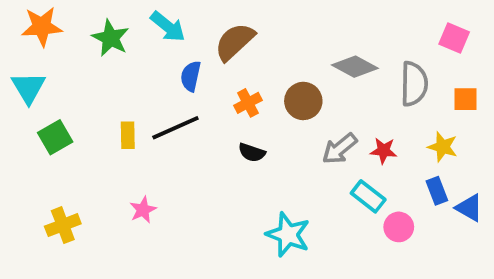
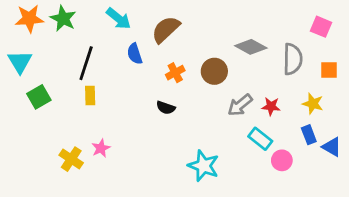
green star: (111, 38) -> (63, 19), moved
blue semicircle: (191, 76) -> (135, 54), turned -30
black line: (175, 128) -> (86, 63), moved, turned -48
black semicircle: (252, 153) -> (166, 108), moved
yellow cross: (63, 225) -> (71, 159), moved, turned -35

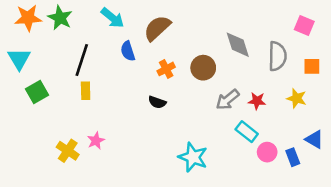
gray diamond: (251, 47) -> (238, 45), turned 44
blue rectangle: (309, 135) -> (293, 157), moved

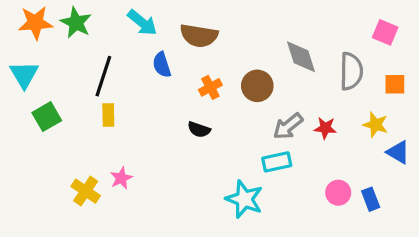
brown semicircle: (157, 28) -> (199, 36), turned -128
cyan rectangle: (247, 132) -> (277, 162), moved, turned -50
blue triangle: (314, 139) -> (398, 152), moved

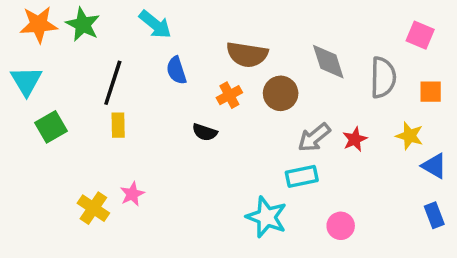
brown semicircle: (199, 36) -> (247, 55), moved
red star: (325, 128) -> (355, 139), turned -30
black semicircle: (199, 130) -> (205, 132), moved
pink circle: (338, 193) -> (341, 226), moved
blue rectangle: (371, 199) -> (434, 215), moved

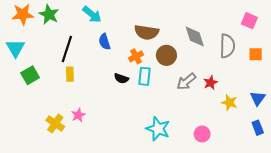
yellow star: (410, 136) -> (229, 103), moved
blue triangle: (434, 166) -> (258, 98), turned 35
cyan rectangle: (302, 176) -> (144, 76), moved, turned -72

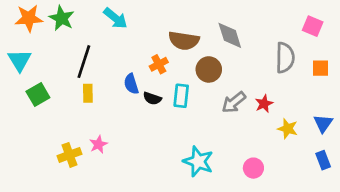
gray diamond: (195, 36) -> (230, 35), moved
blue semicircle: (105, 42) -> (131, 84), moved
orange cross: (136, 56) -> (159, 64), moved
yellow cross: (55, 124) -> (69, 155), turned 36

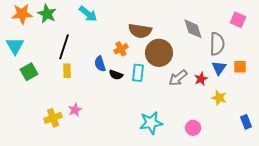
gray diamond: (230, 35) -> (193, 29), moved
orange square: (320, 68) -> (240, 67), moved
brown circle: (209, 69) -> (159, 53), size x1.4
blue triangle: (323, 123) -> (219, 68), moved
cyan star: (198, 161) -> (151, 123), turned -30

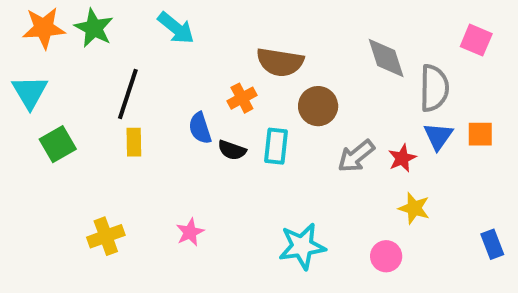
brown circle: (159, 53) -> (318, 106), size x0.7
yellow star: (219, 98) -> (414, 208), moved
pink star: (75, 110) -> (190, 232), moved

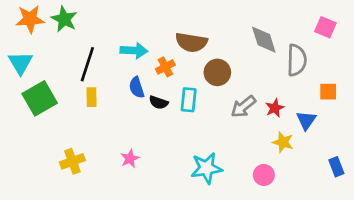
cyan arrow: (176, 28) -> (134, 51), moved, turned -36
blue triangle: (438, 136) -> (306, 120), moved
green square: (58, 144) -> (40, 98), size x1.4

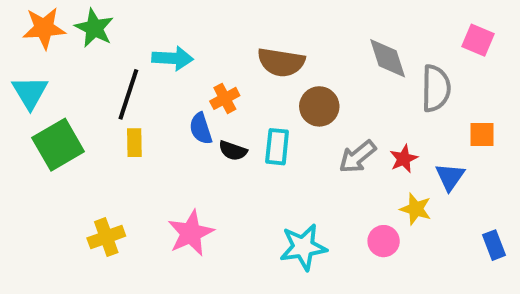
cyan arrow: (134, 51) -> (173, 58), moved
orange cross: (165, 67) -> (225, 98), moved
pink star: (130, 159) -> (191, 233), size x1.6
pink circle: (264, 175) -> (384, 241), moved

